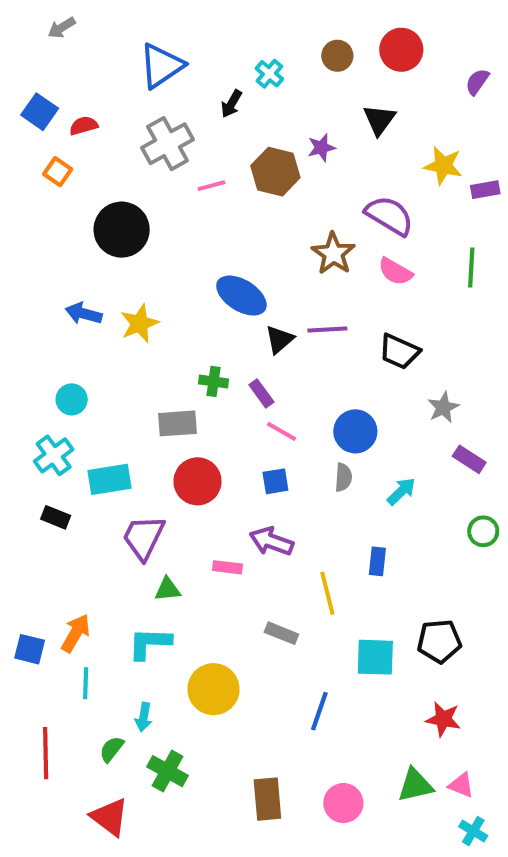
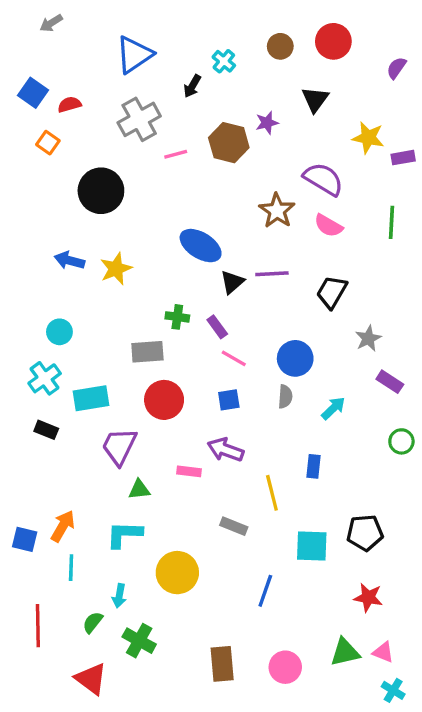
black trapezoid: (399, 351) -> (332, 292), turned 96

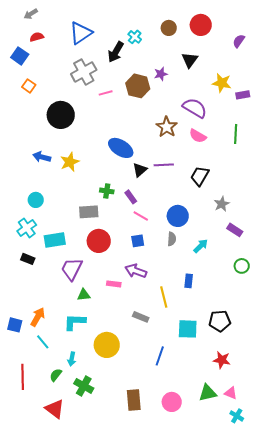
black arrow: (192, 86) -> (116, 52), size x1.5
red semicircle: (69, 104) -> (37, 37), moved
cyan line: (71, 568) -> (43, 342), turned -42

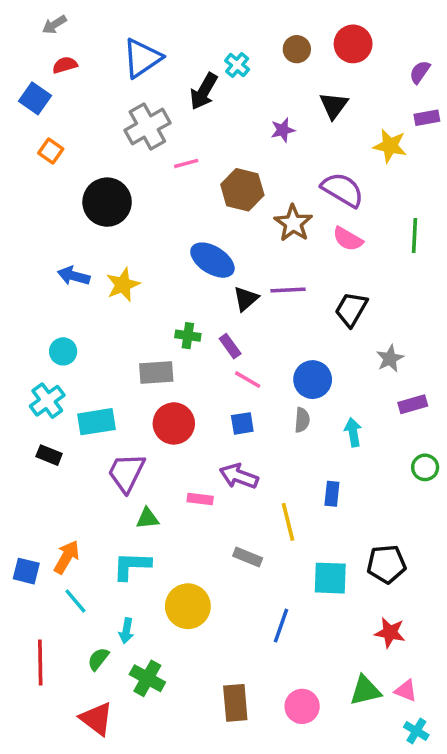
brown hexagon: (138, 86) -> (242, 190), moved
purple rectangle: (243, 95) -> (427, 118), moved
purple rectangle: (235, 230) -> (413, 404), turned -49
cyan arrow: (201, 246) -> (353, 432), turned -56

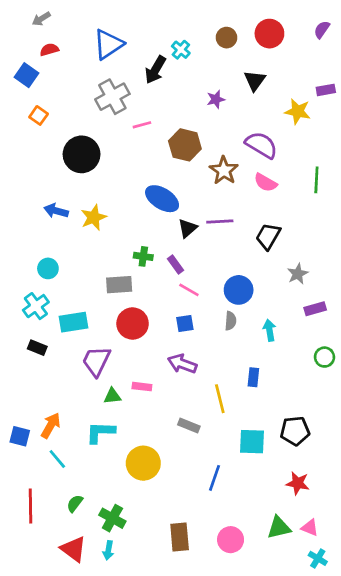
purple semicircle: (420, 72) -> (322, 30), moved
pink rectangle: (200, 499) -> (142, 387), moved
cyan arrow: (126, 631) -> (108, 550), moved

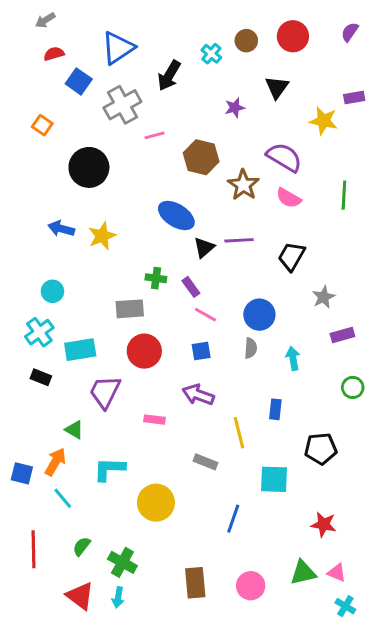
cyan cross: (181, 50) -> (211, 54), moved
blue square: (26, 75) -> (79, 81), moved
green triangle: (112, 396) -> (74, 430), moved, turned 36
black pentagon: (295, 431) -> (321, 449), moved

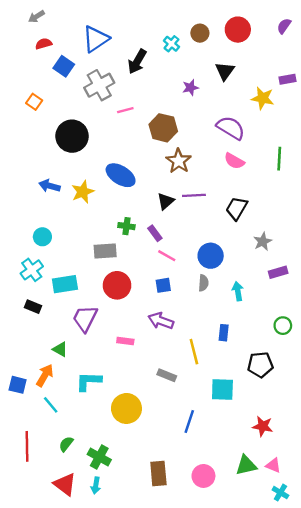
brown star: (243, 185) -> (179, 161), moved
blue ellipse: (176, 216) -> (121, 175), moved
green circle: (353, 387) -> (283, 326), moved

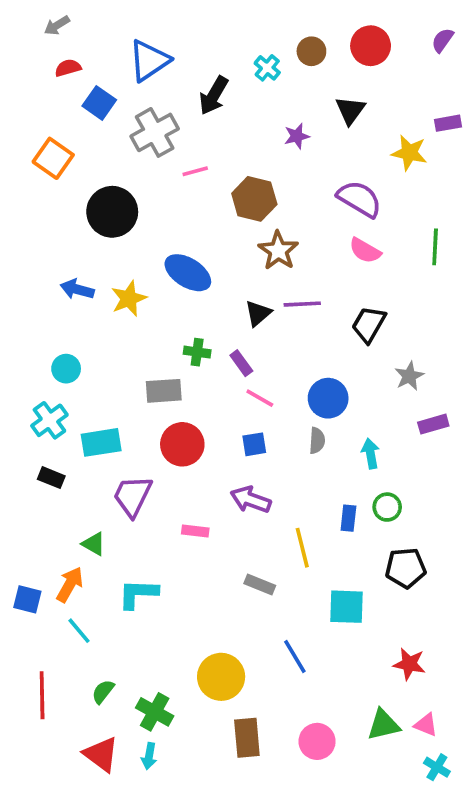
orange square: (34, 102) -> (53, 158), size x1.5
green circle: (283, 326) -> (387, 507), moved
yellow circle: (126, 408) -> (221, 677), moved
blue line: (189, 422) -> (295, 657), turned -50

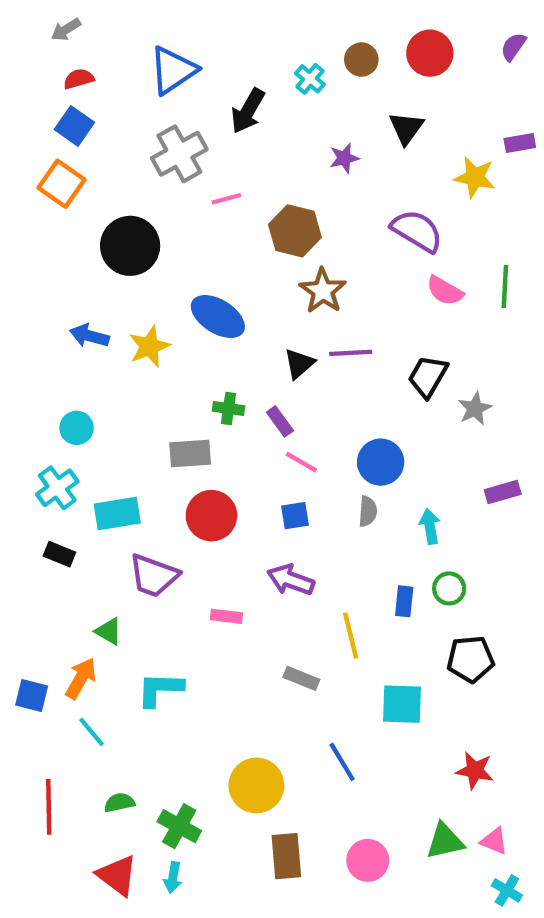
blue square: (99, 103) -> (74, 126), moved
pink semicircle: (365, 251) -> (445, 291), moved
gray star: (409, 376) -> (475, 409), moved
purple trapezoid: (132, 496) -> (154, 576), turned -96
green semicircle: (103, 692) -> (119, 803), turned 40

